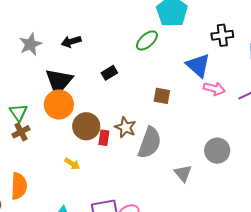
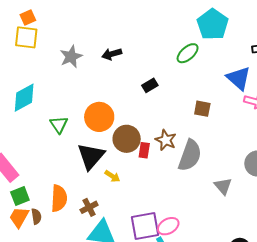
black triangle: (59, 81) -> (91, 156), moved
brown cross: (21, 132) -> (89, 207), moved

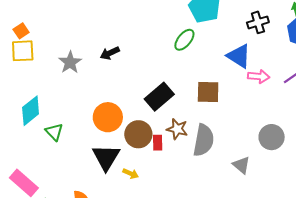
black rectangle: (150, 85) -> (159, 97), moved, size x1.8
brown square: (202, 109) -> (208, 92), size x1.4
green triangle: (59, 125) -> (54, 132), moved

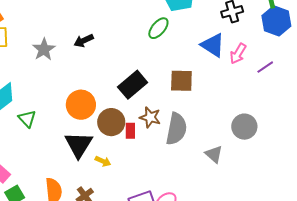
pink arrow: (259, 76) -> (238, 54), moved, turned 115

